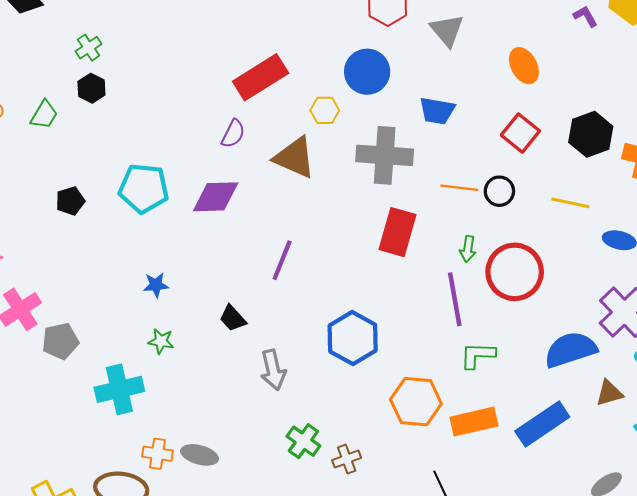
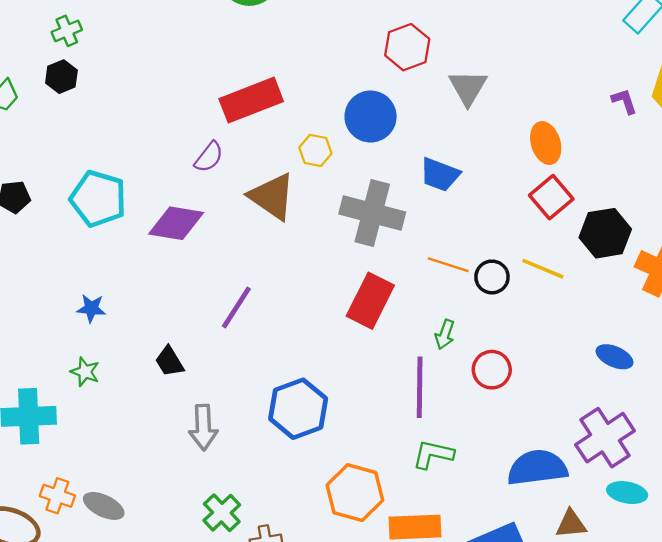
red square: (520, 133) -> (551, 197), moved
yellow line: (570, 203) -> (543, 269), moved
red circle: (515, 272) -> (492, 370), size x0.6

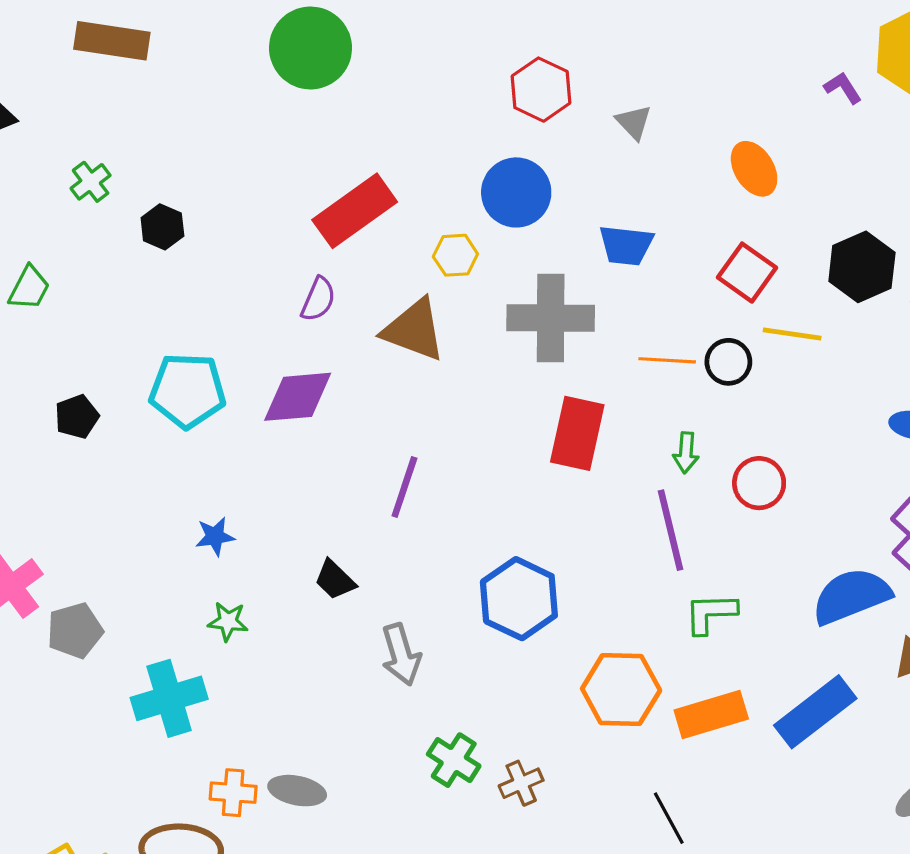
black hexagon: (61, 77) -> (162, 227), moved
gray triangle: (468, 88) -> (634, 122), size x0.7
red square: (551, 197) -> (747, 273), moved

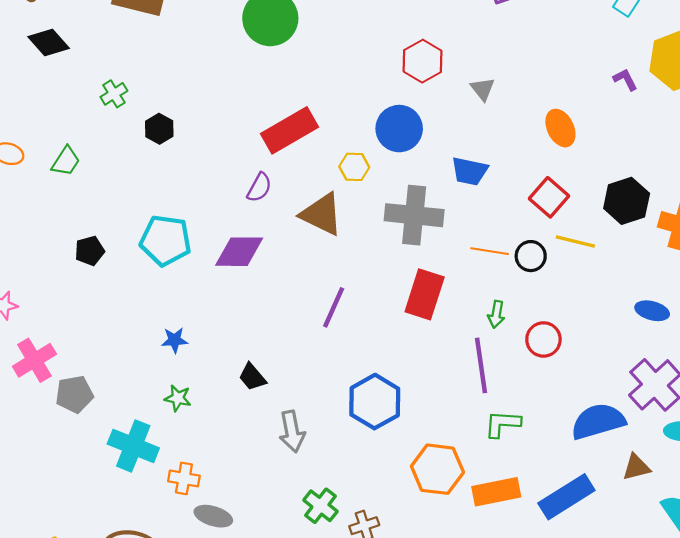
purple line: (404, 487) -> (334, 307), moved
cyan cross: (169, 698) -> (133, 446), turned 33
orange cross: (233, 793) -> (184, 478), moved

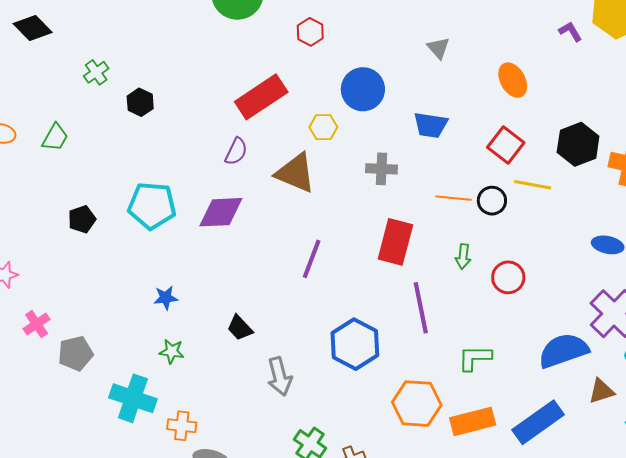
red hexagon: (422, 61) -> (310, 32), moved, size x0.7
gray cross: (414, 215) -> (381, 169), size x0.6
pink cross: (34, 360) -> (37, 324), size x0.7
purple line: (481, 365) -> (421, 308), moved

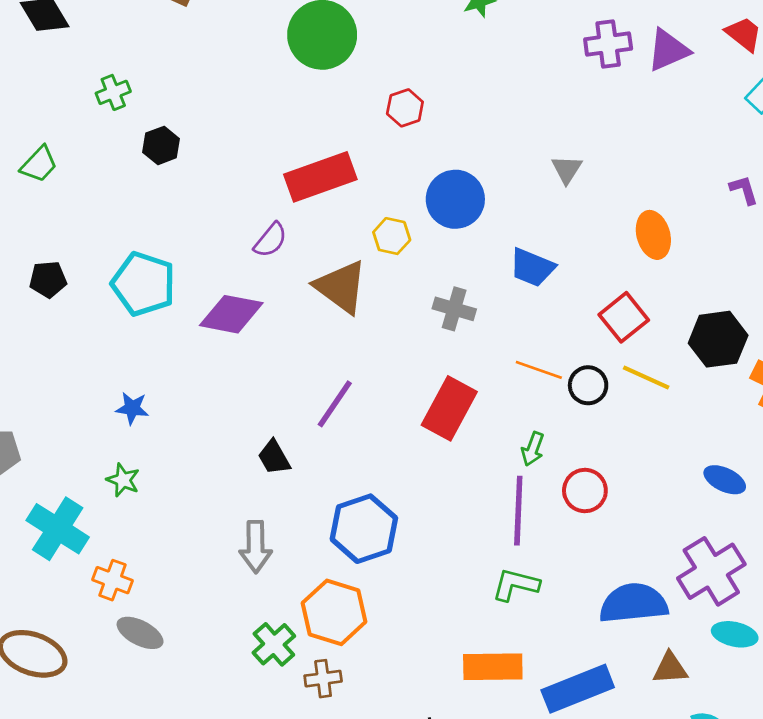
purple line: (421, 308) -> (518, 511), moved
black trapezoid: (240, 328) -> (274, 457), moved
orange hexagon: (417, 404) -> (334, 612), moved

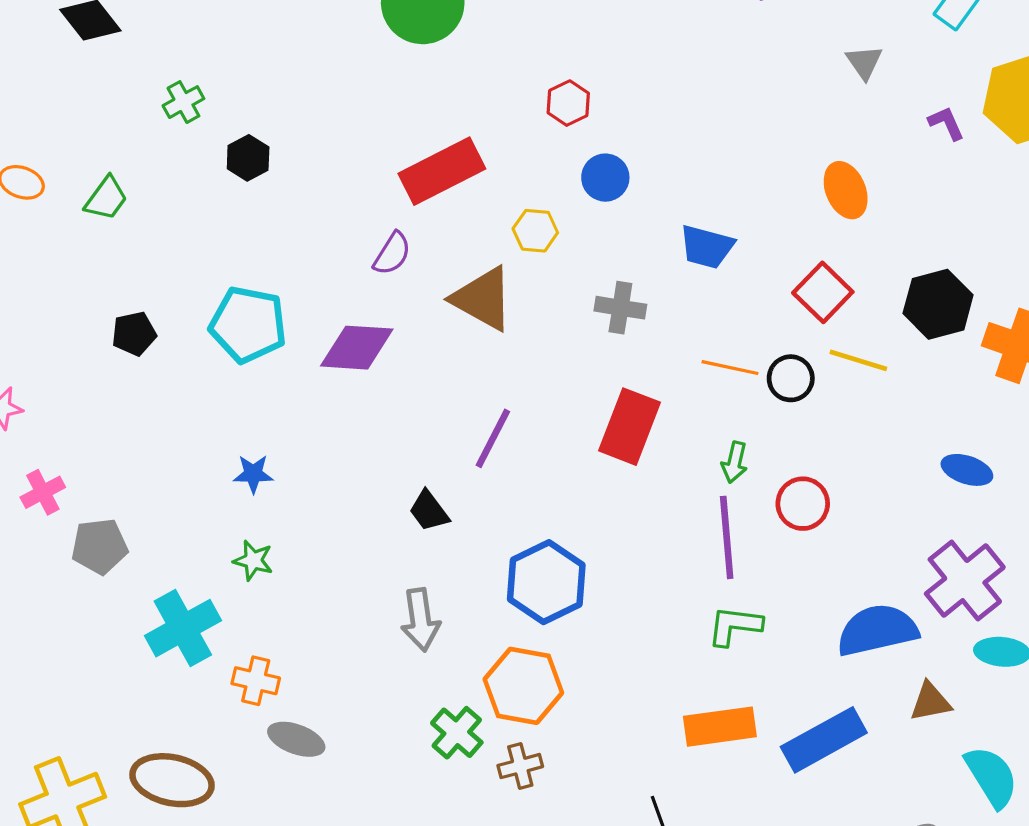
red hexagon: (405, 108) -> (568, 103), moved
gray triangle: (567, 169) -> (864, 62), moved
blue circle: (455, 199) -> (605, 178), size x0.7
cyan cross: (58, 529) -> (183, 628), turned 36

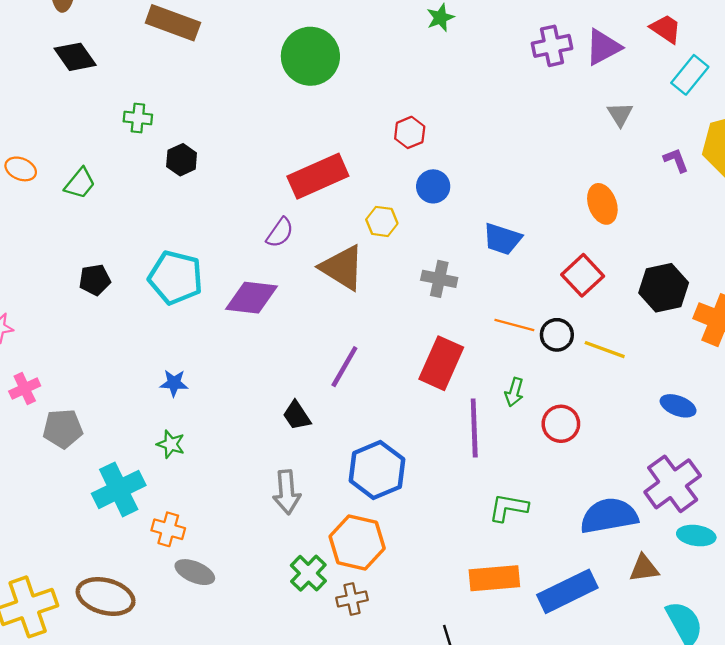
green cross: (183, 102) -> (138, 118), turned 32
yellow line: (858, 360) -> (605, 350), moved
purple line: (727, 537) -> (474, 428), moved

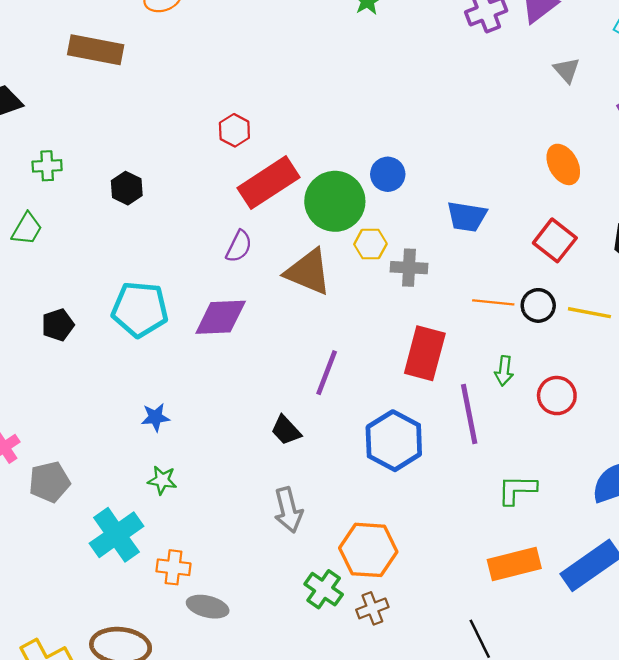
green circle: (310, 56) -> (335, 201), moved
green cross: (138, 118) -> (47, 166), moved
red hexagon: (410, 132) -> (234, 130), moved
yellow hexagon: (382, 221) -> (370, 244), moved
blue hexagon: (377, 470) -> (394, 441), moved

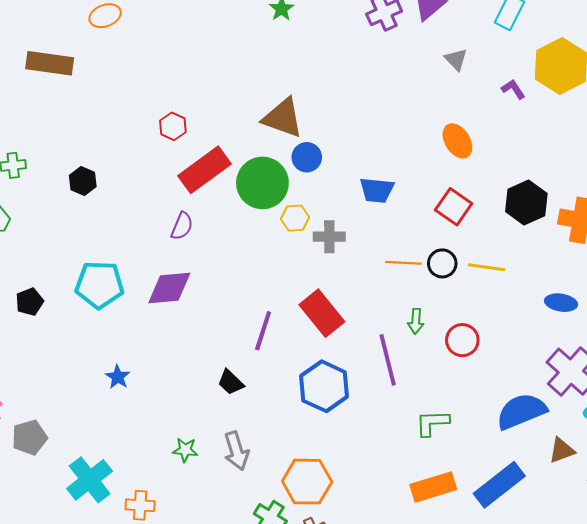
brown triangle: (308, 272) -> (283, 118), moved
red rectangle: (425, 353) -> (322, 313), moved, turned -51
blue star: (155, 417) -> (118, 377), turned -30
green star: (162, 480) -> (185, 450), moved

